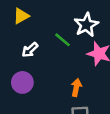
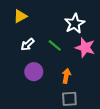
green line: (62, 40) -> (55, 45), moved
purple circle: (22, 82) -> (34, 72), moved

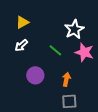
white arrow: (28, 44) -> (21, 45), moved

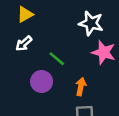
white star: (74, 29) -> (91, 23), turned -30
green line: (55, 50) -> (57, 59), moved

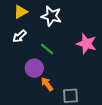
white star: (91, 23) -> (51, 16), moved
orange arrow: (81, 87) -> (47, 84), moved, turned -48

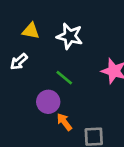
yellow triangle: (21, 12) -> (31, 31), turned 40
white arrow: (19, 36) -> (19, 62), moved

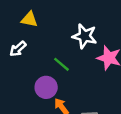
white star: (70, 36) -> (85, 36), moved

